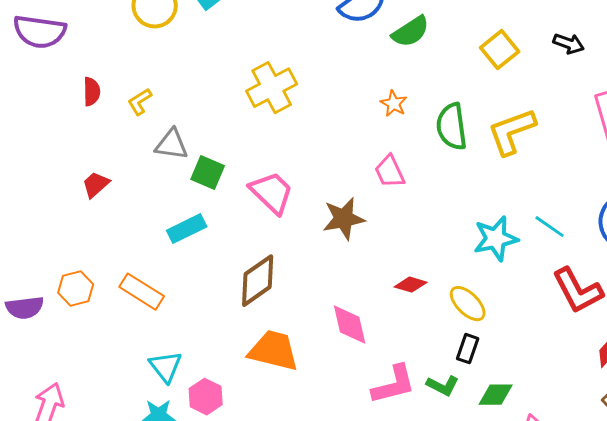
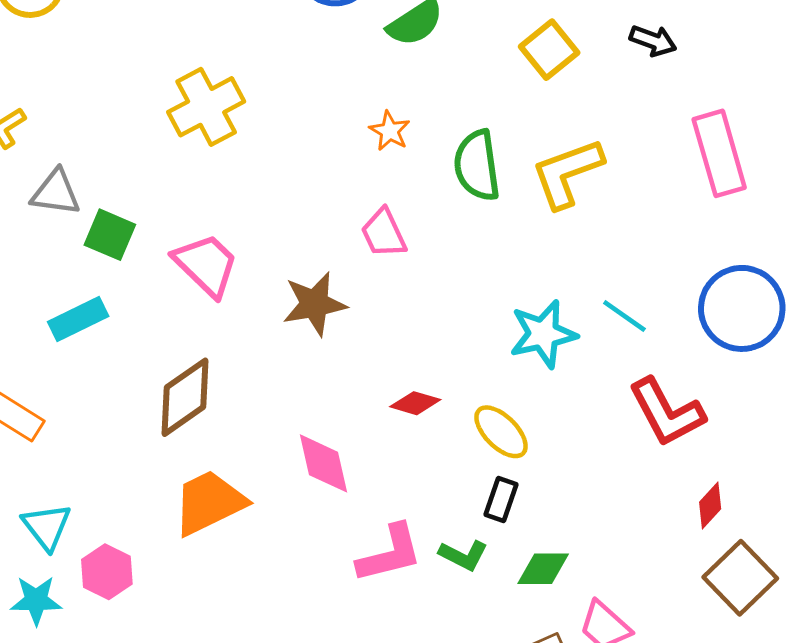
orange trapezoid: (274, 351) -> (209, 503), turned -40

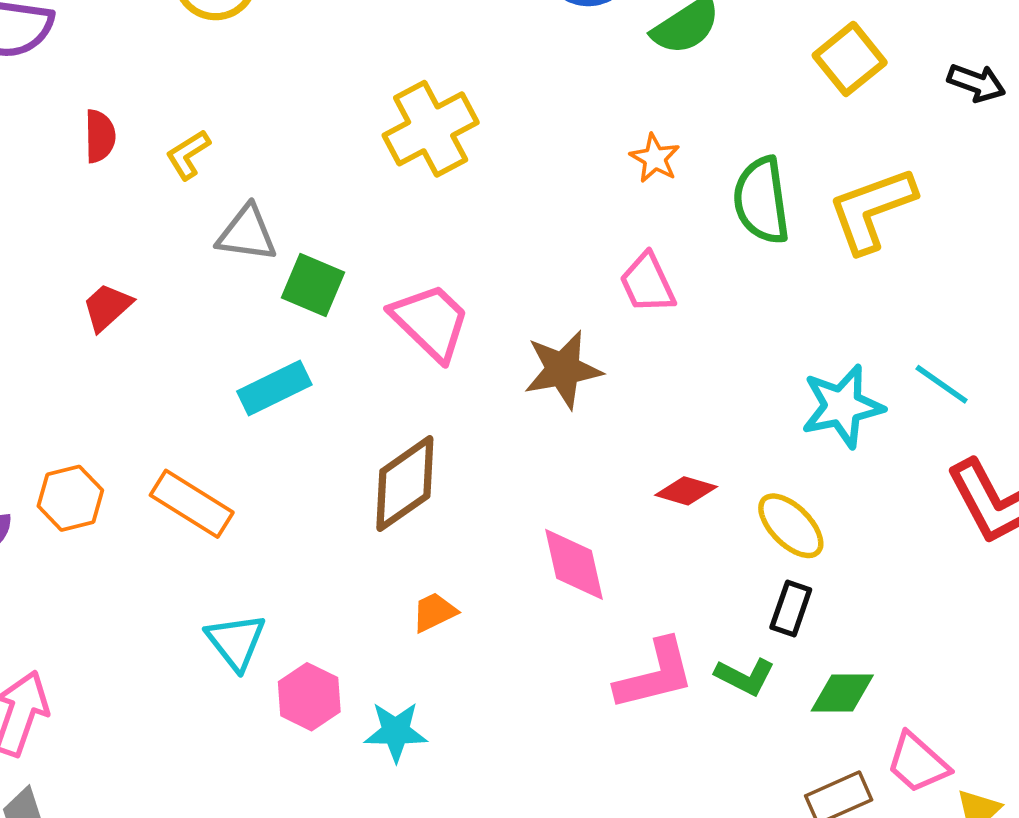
black arrow: (653, 41) -> (976, 83), moved
orange trapezoid: (209, 503) -> (434, 612), size x0.5
cyan star: (36, 600) -> (396, 732), moved

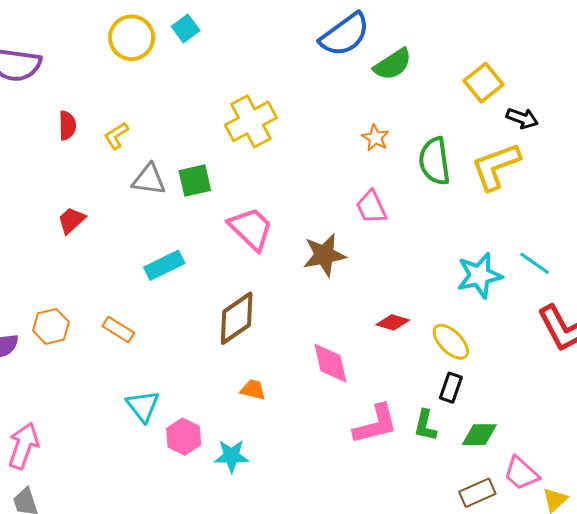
black arrow: (976, 83) -> (522, 118), moved
green square: (313, 285) -> (195, 181), moved, turned -36
orange rectangle: (192, 504) -> (118, 329), size x0.7
orange trapezoid: (434, 612) -> (253, 390), turned 40
green L-shape: (745, 676) -> (425, 425), turned 76

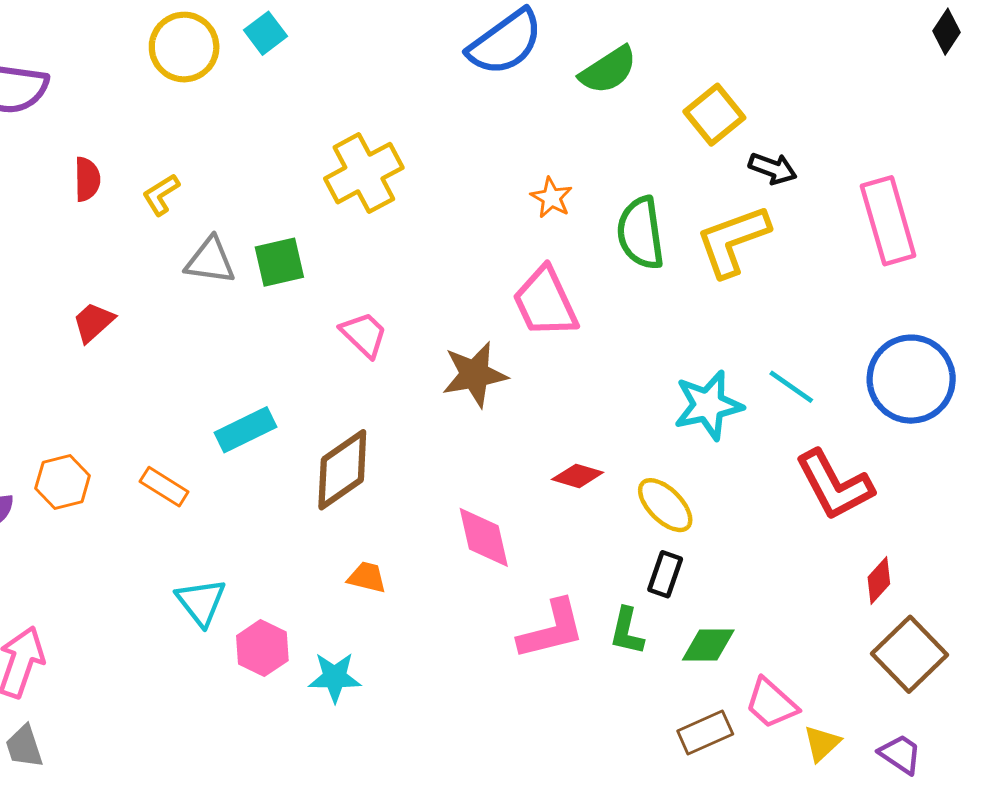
green semicircle: (393, 64) -> (608, 70), moved
pink trapezoid: (371, 207) -> (545, 302), size x1.4
pink trapezoid: (251, 228) -> (364, 334), size x0.7
cyan rectangle: (164, 265) -> (246, 430), moved

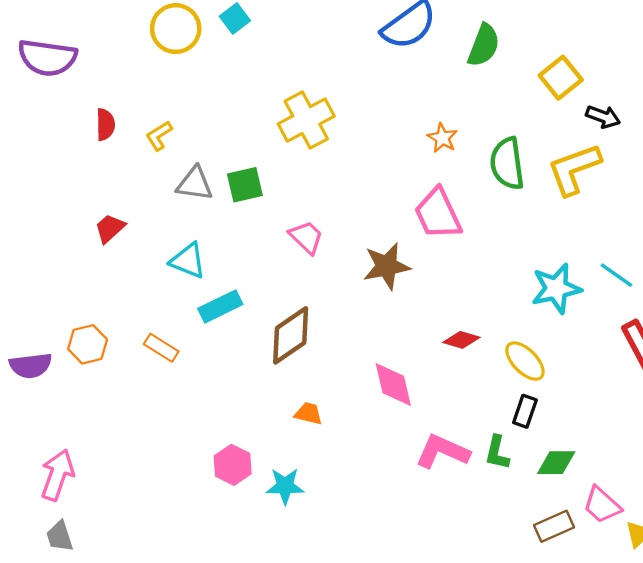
green semicircle: (608, 70) -> (484, 45), turned -36
cyan triangle: (201, 602) -> (188, 261), moved, turned -30
pink L-shape: (551, 630) -> (442, 451), turned -142

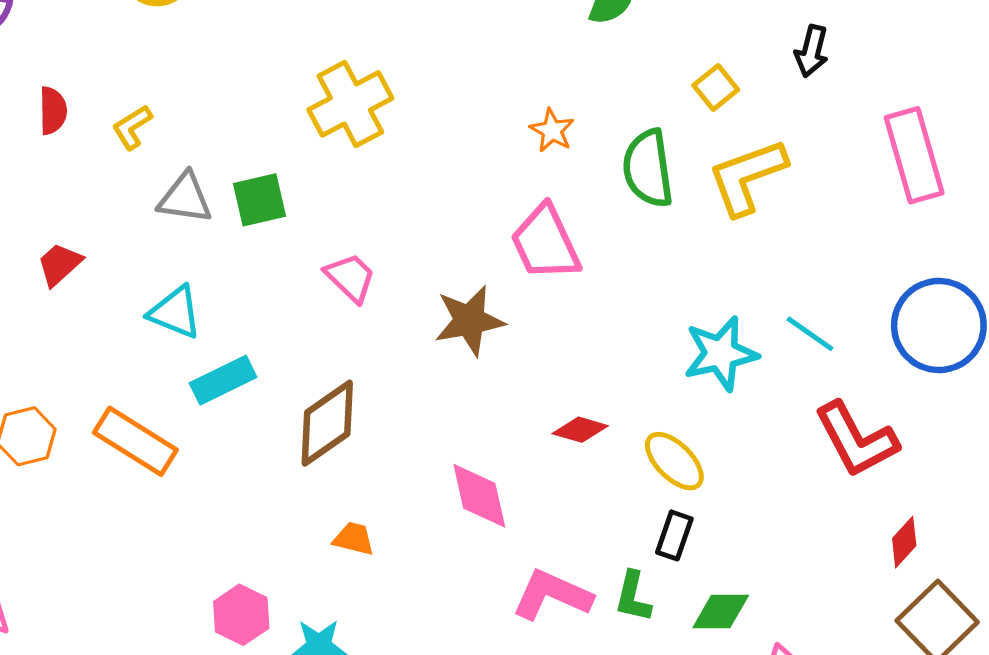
yellow square: (561, 78) -> (716, 87), moved, size x0.7
black arrow: (603, 117) -> (812, 51), moved, turned 84
orange rectangle: (161, 348) -> (135, 441), size x1.6

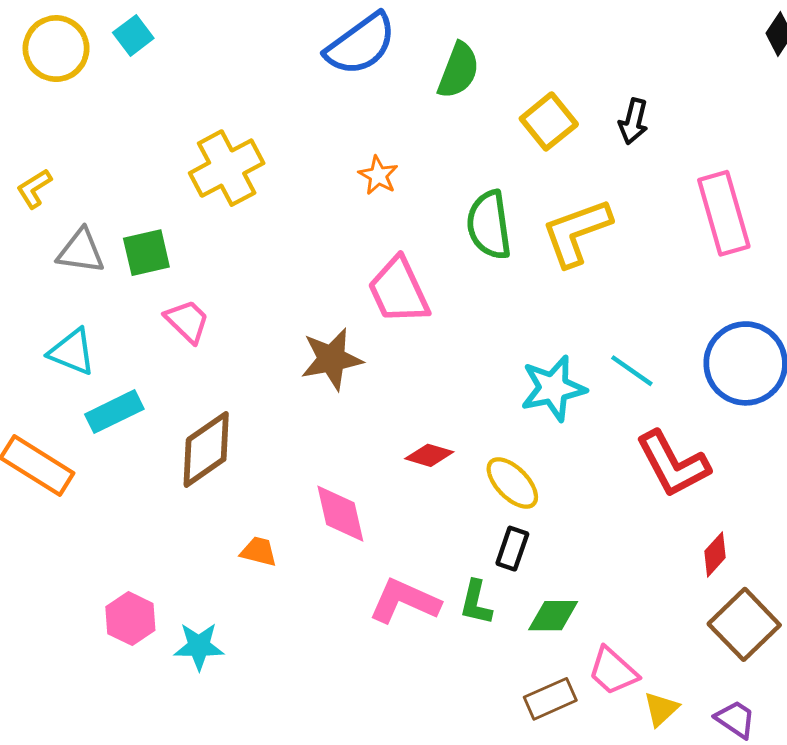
yellow square: (716, 87) -> (549, 121), moved, size x1.4
orange star: (552, 130) -> (378, 175), moved
pink trapezoid: (350, 278) -> (187, 321), moved
orange trapezoid: (354, 539) -> (259, 552), moved

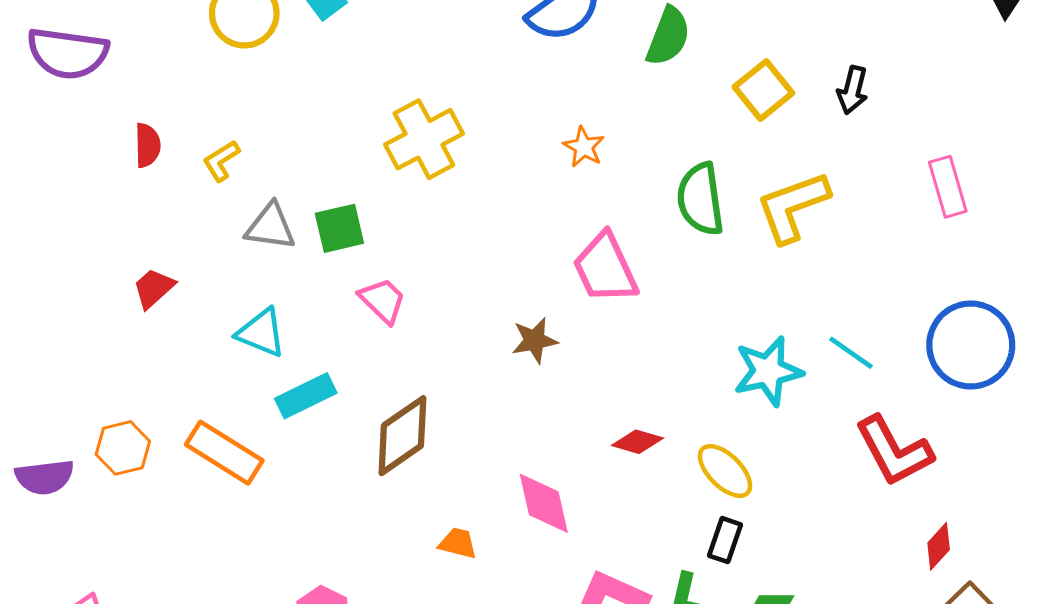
pink rectangle: (724, 213) -> (948, 187), size x0.7
brown star: (332, 359) -> (535, 340), size x0.7

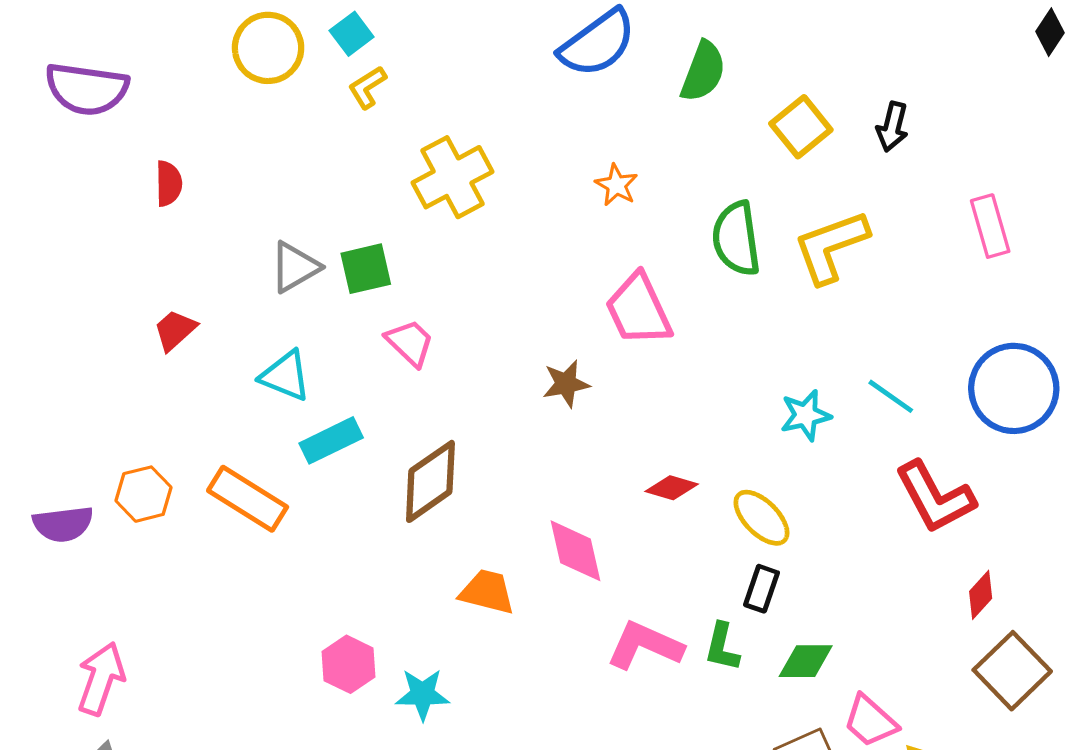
yellow L-shape: (221, 161) -> (367, 87), moved
gray triangle: (270, 227) -> (295, 267), turned -38
cyan star: (768, 371) -> (806, 415), size x0.7
orange trapezoid: (458, 543) -> (487, 592), size x1.4

